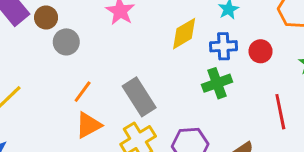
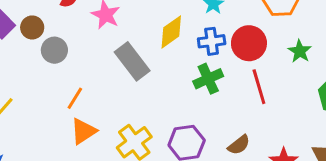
red circle: (261, 51) -> (249, 43), size x1.5
gray rectangle: (139, 97) -> (132, 61), moved
red line: (280, 112) -> (259, 87), moved

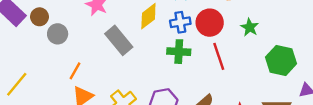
green cross: (208, 79) -> (179, 52), turned 30

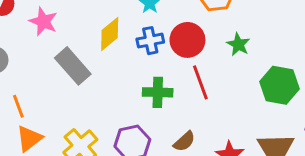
green cross: (179, 52) -> (158, 92), moved
orange line: (75, 71) -> (18, 106), turned -48

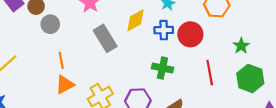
green star: (238, 44) -> (241, 46), moved
red line: (200, 82) -> (210, 73), moved

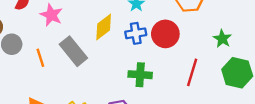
orange line: (61, 60) -> (40, 58), moved
red line: (210, 73) -> (192, 72), turned 35

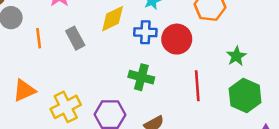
gray rectangle: (73, 51) -> (75, 38), size x0.7
red line: (192, 72) -> (197, 86), turned -32

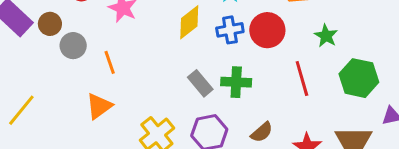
gray rectangle: (75, 38) -> (200, 83), moved
green star: (236, 56) -> (326, 36), moved
orange triangle: (24, 90) -> (99, 106), moved

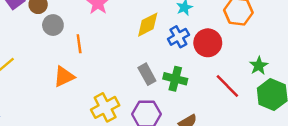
blue cross: (230, 30) -> (178, 37), turned -30
green star: (326, 36) -> (259, 66), moved
red line: (302, 78) -> (227, 86), turned -40

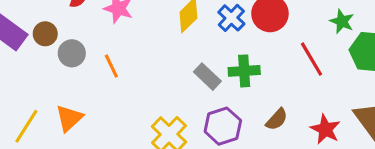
orange triangle: (64, 77) -> (69, 118), moved
red line: (227, 86) -> (312, 59), turned 32

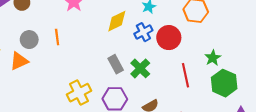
gray circle: (72, 53) -> (29, 40), moved
green cross: (244, 71) -> (140, 68), turned 30

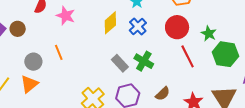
red circle: (169, 38) -> (177, 27), moved

